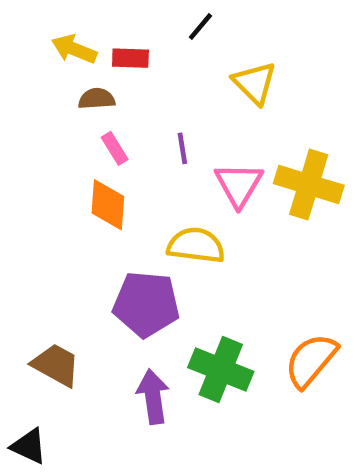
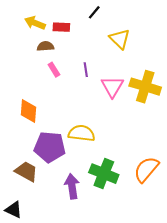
orange diamond: (108, 205) -> (28, 111), moved
yellow semicircle: (196, 245) -> (82, 133), moved
purple pentagon: (146, 304) -> (50, 147), moved

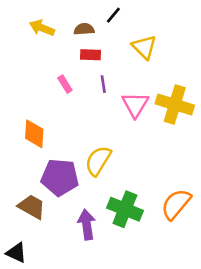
red rectangle: (61, 27) -> (90, 55), moved
brown semicircle: (45, 46) -> (84, 29), moved
yellow semicircle: (82, 133) -> (98, 161), turned -65

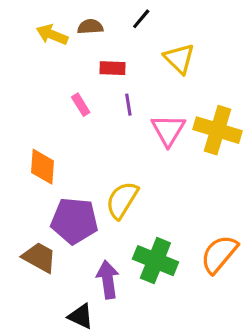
brown semicircle: (84, 29) -> (90, 27), moved
black triangle: (16, 253) -> (81, 316), moved

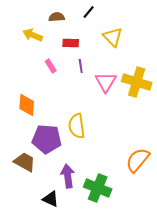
yellow arrow: (52, 35) -> (33, 35), moved
yellow semicircle: (122, 200) -> (77, 126), turned -40
green cross: (155, 261) -> (98, 188), moved

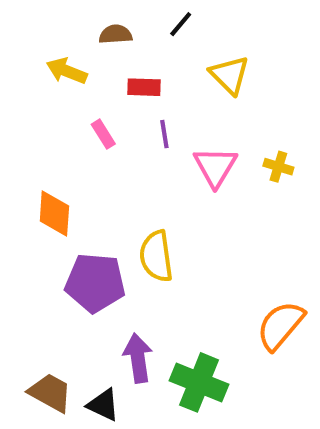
yellow cross: (137, 82) -> (278, 167), size x0.5
brown trapezoid: (25, 162) -> (50, 393), moved

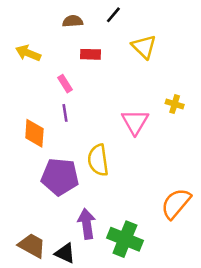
yellow arrow: (67, 71) -> (28, 53), moved
purple line: (164, 134) -> (65, 113), moved
pink triangle: (215, 167) -> (135, 122), moved

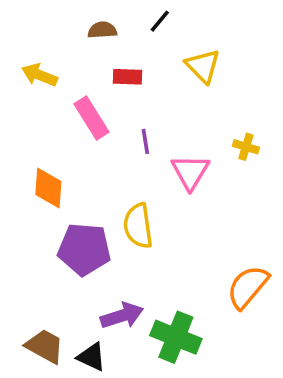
pink rectangle: (65, 84) -> (91, 118), size x1.6
purple line: (65, 113) -> (145, 141), moved
purple arrow: (87, 224) -> (122, 316), turned 80

